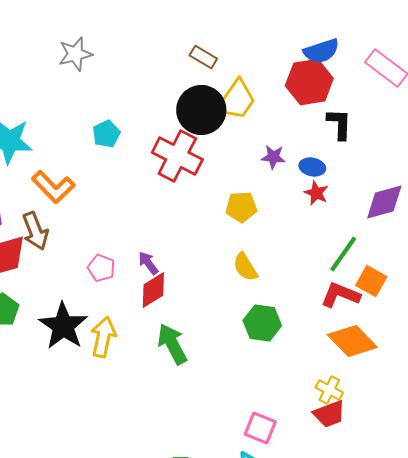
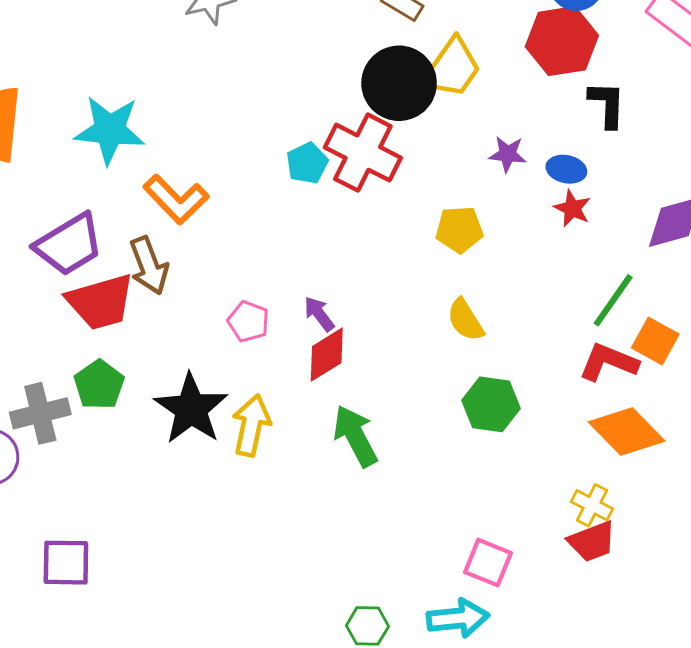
cyan pentagon: (106, 134) -> (307, 163), moved

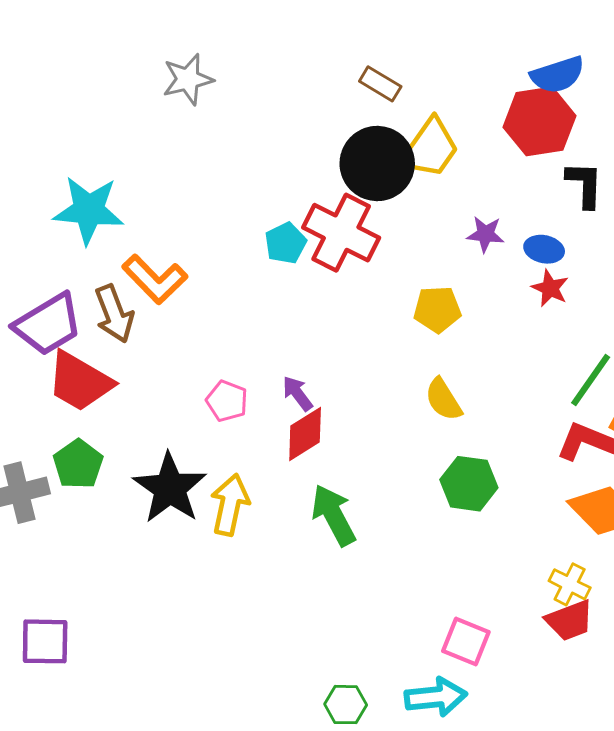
brown arrow: (149, 266) -> (114, 314), moved
red trapezoid: (101, 302) -> (80, 381), turned 46

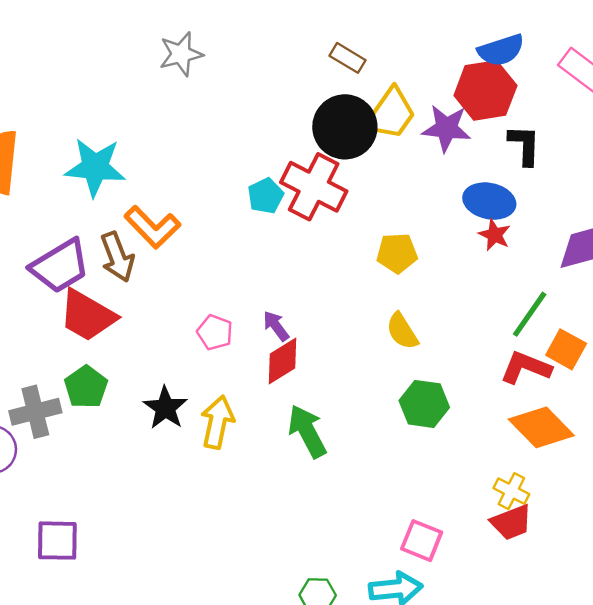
purple star: (485, 234) -> (446, 128), moved, size x1.5
blue ellipse: (544, 249) -> (489, 201), size x1.5
black star: (170, 488) -> (165, 408), size x0.7

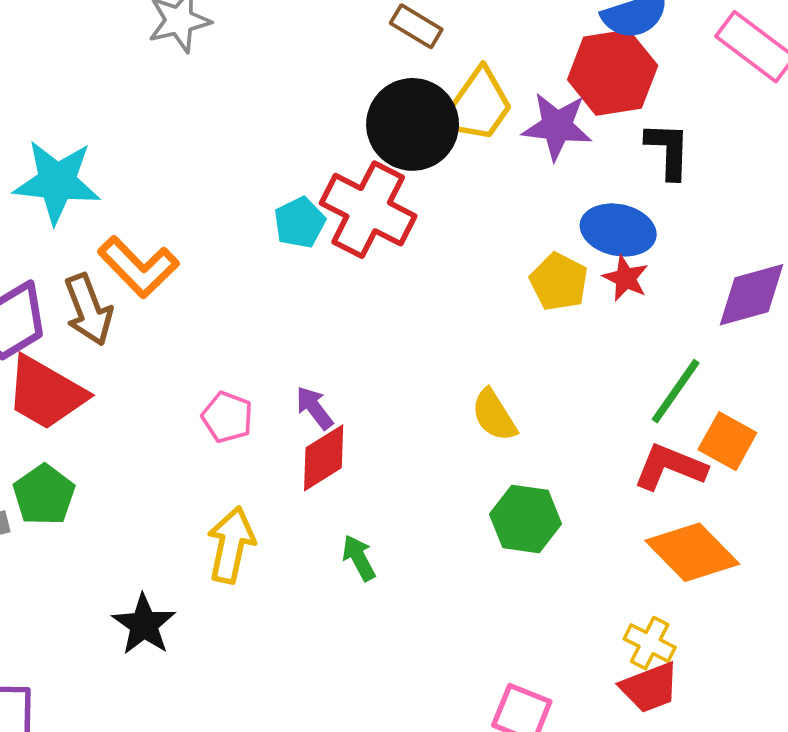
yellow pentagon: (397, 253) -> (559, 282), moved, turned 30
black star: (165, 408) -> (144, 625), moved
green arrow: (307, 431) -> (359, 558), size x0.6

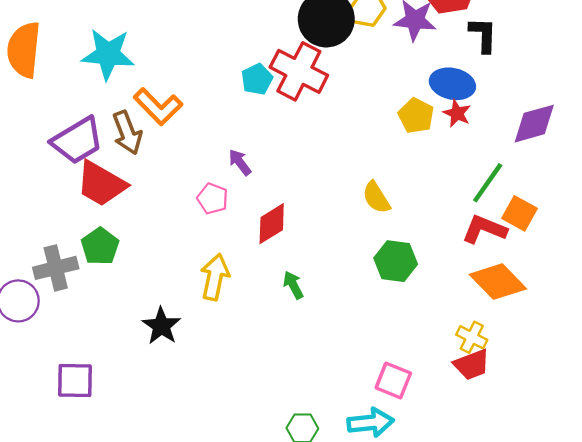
purple arrow: (314, 408) -> (240, 162), moved

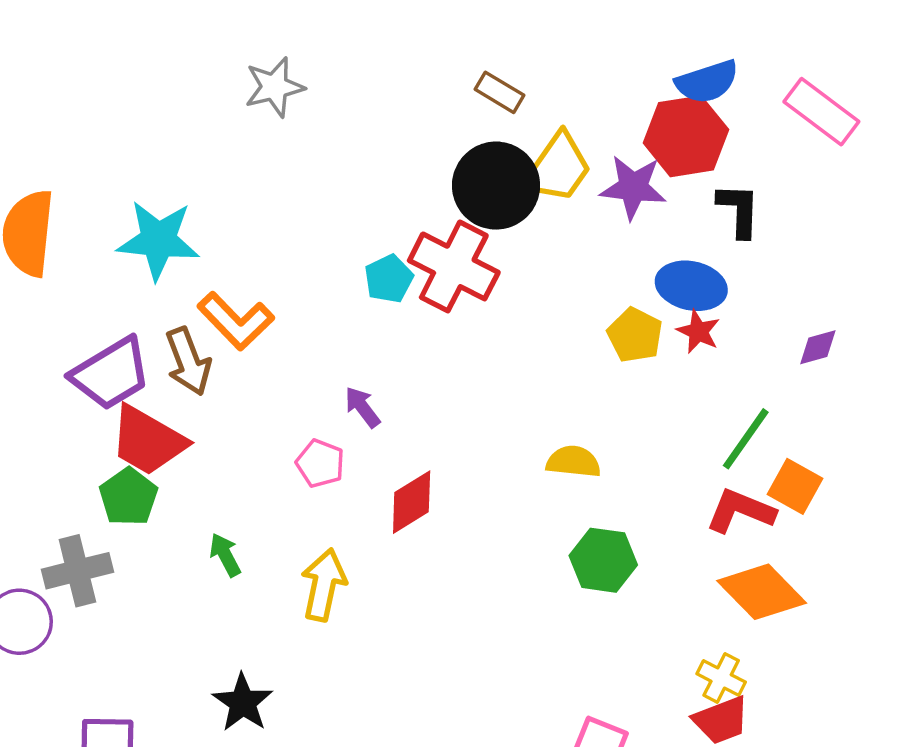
purple diamond: (534, 124) -> (818, 347), size x0.6
yellow semicircle: (376, 197) -> (573, 462), turned 128
green pentagon: (100, 246) -> (128, 497), moved
green arrow: (293, 285) -> (225, 555), moved
black star: (161, 326) -> (243, 703), moved

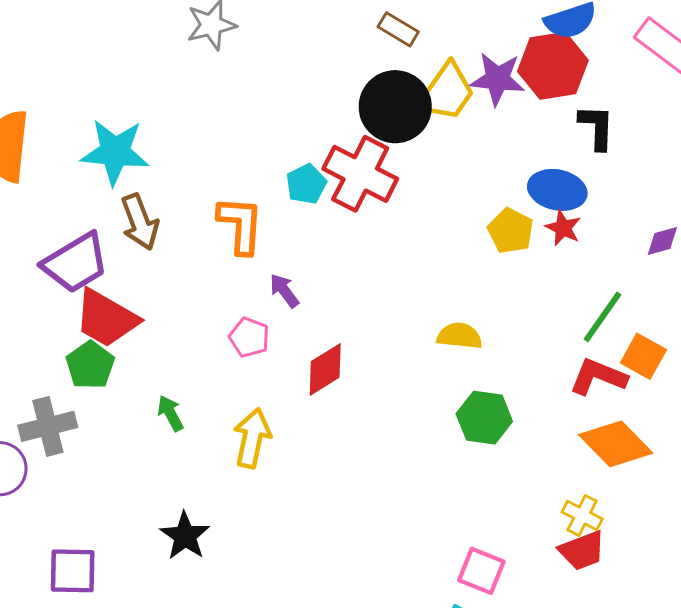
purple star: (633, 187) -> (497, 79), moved
orange L-shape: (236, 321) -> (241, 225), moved, turned -132
brown arrow: (188, 361) -> (140, 222), moved

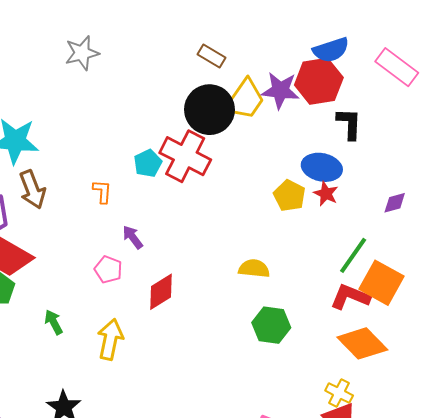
orange L-shape: (241, 225) -> (102, 192), size x0.6
orange square: (643, 356) -> (382, 283), size x1.4

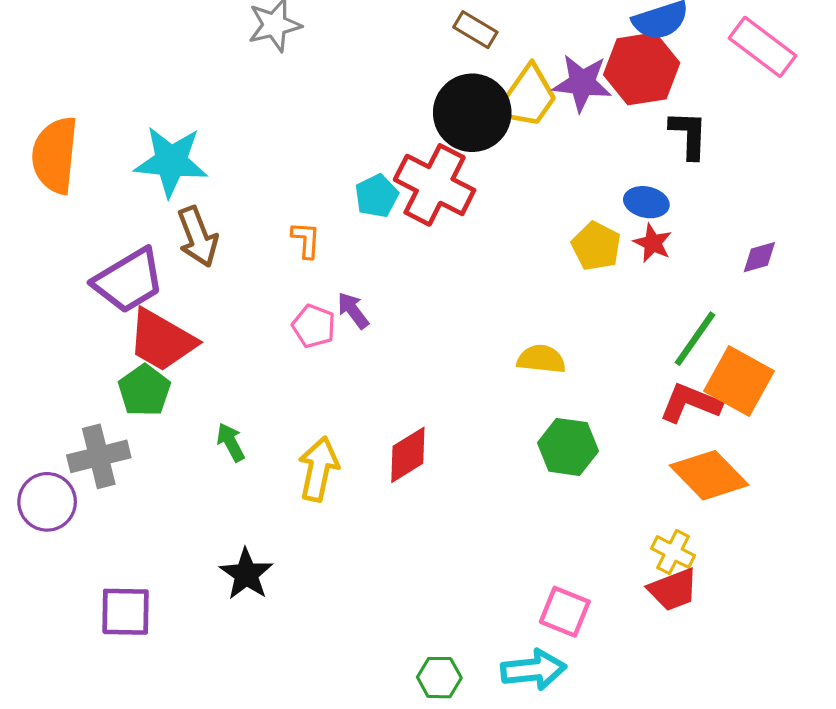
blue ellipse: (322, 167) -> (646, 202), size x0.7
pink pentagon: (108, 270) -> (314, 326), moved
red diamond: (161, 292) -> (408, 455), moved

